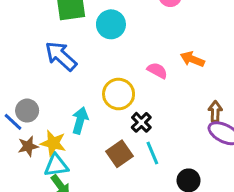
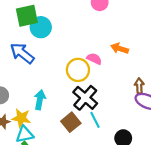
cyan circle: (111, 24) -> (41, 27), moved
yellow circle: (119, 94) -> (78, 70), moved
black cross: (141, 122) -> (85, 98), size x1.6

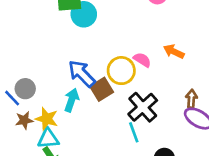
blue arrow: (22, 53) -> (82, 74), moved
black cross: (85, 98) -> (143, 107), moved
brown square: (71, 122) -> (102, 89), moved

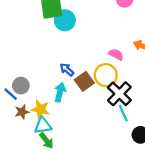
yellow circle: (121, 71) -> (106, 75), moved
blue arrow: (82, 74) -> (67, 70), size x0.6
cyan line: (134, 132) -> (123, 113), moved

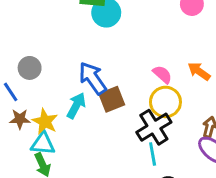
blue arrow: (67, 70) -> (93, 78), size x1.6
yellow circle: (106, 75) -> (165, 102), moved
gray circle: (21, 86) -> (30, 68), moved

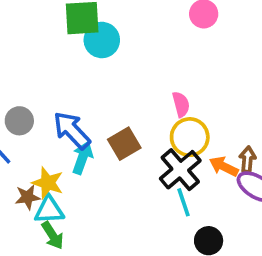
orange arrow: (199, 71) -> (224, 166), moved
pink semicircle: (162, 74) -> (181, 104), turned 42
blue arrow: (93, 78) -> (72, 130), moved
brown star: (20, 119) -> (28, 197), moved

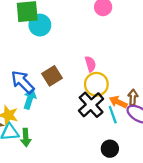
brown square: (124, 144) -> (52, 76), moved
cyan line: (184, 202) -> (113, 115), moved
green arrow: (53, 235) -> (26, 138), moved, turned 30

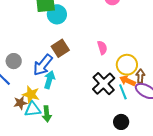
brown square: (52, 76) -> (60, 48), moved
blue arrow: (23, 82) -> (43, 65), turned -95
yellow circle: (96, 84) -> (127, 65), moved

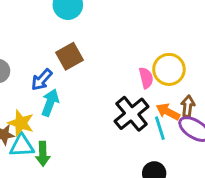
pink semicircle: (102, 48) -> (146, 78), moved
blue arrow: (43, 65) -> (42, 80), size x0.7
yellow circle: (127, 65) -> (169, 69), moved

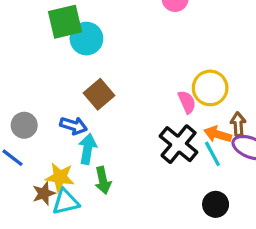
blue arrow: (42, 80) -> (74, 126), turned -105
green arrow: (43, 154) -> (103, 180), moved

